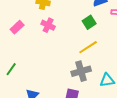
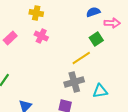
green square: (89, 22) -> (96, 39), moved

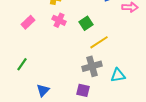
green square: (96, 39) -> (86, 23), moved

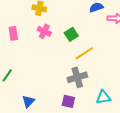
pink rectangle: (28, 22) -> (13, 33), turned -56
cyan triangle: (118, 75) -> (103, 97), moved

